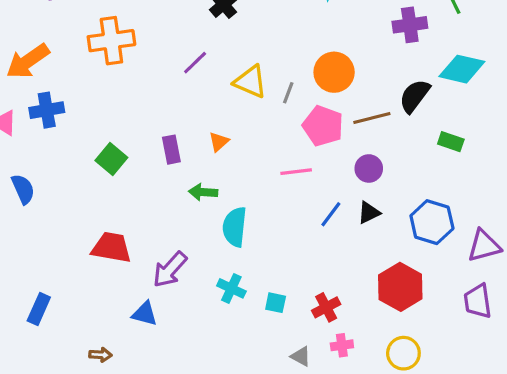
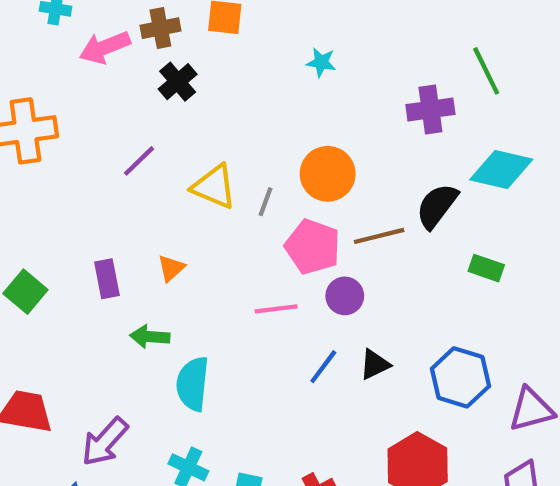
purple circle: (369, 168) -> (345, 296), moved

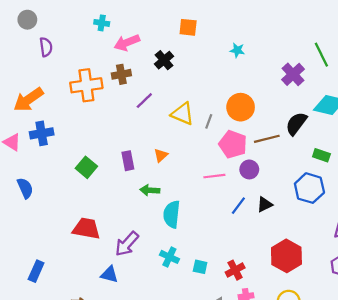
brown cross: (160, 28) -> (121, 74), moved
purple cross: (430, 109) -> (293, 74), turned -35
blue hexagon: (460, 377) -> (309, 188), moved

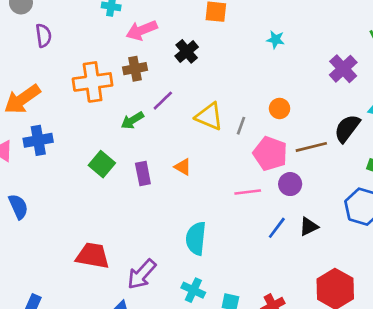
orange circle: (241, 107) -> (280, 108), size x0.6
orange triangle: (161, 155) -> (183, 167), turned -48
green square: (86, 167) -> (102, 164), moved
green arrow: (150, 190) -> (132, 120), moved, turned -36

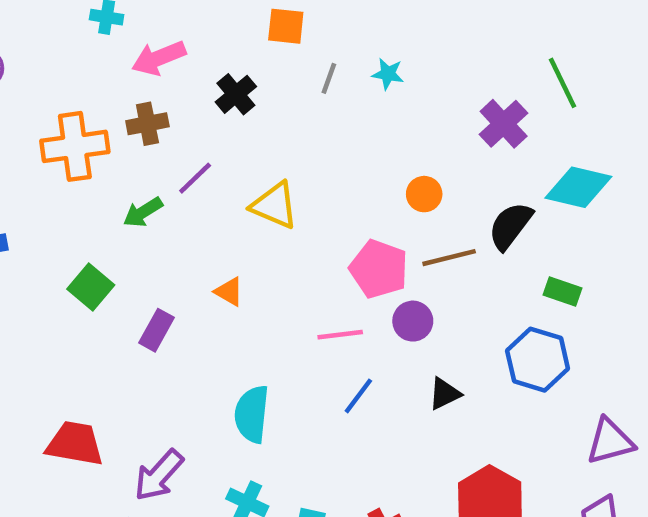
orange circle: (280, 108) -> (424, 194), moved
gray line: (241, 126) -> (329, 78), moved
purple rectangle: (143, 173) -> (156, 330), moved, turned 40
blue line: (277, 228) -> (358, 396), moved

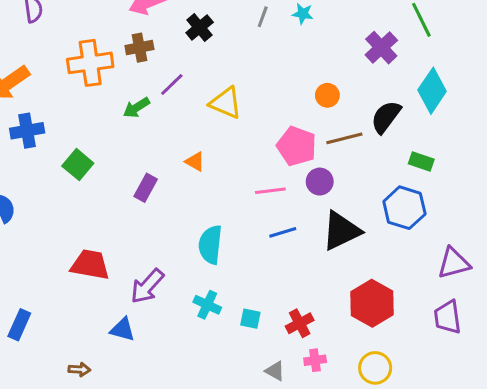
cyan diamond: (578, 187) -> (432, 91), turned -69
green square: (91, 287) -> (78, 165), moved
black triangle: (445, 394) -> (341, 231), size x1.8
blue line: (358, 396) -> (283, 232), turned 36

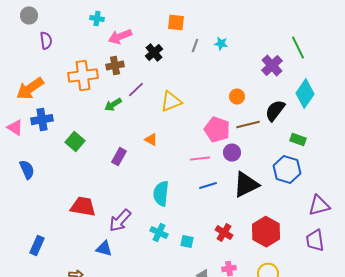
yellow triangle: (226, 103) -> (171, 102), turned -45
red cross: (300, 323) -> (224, 233), moved, turned -30

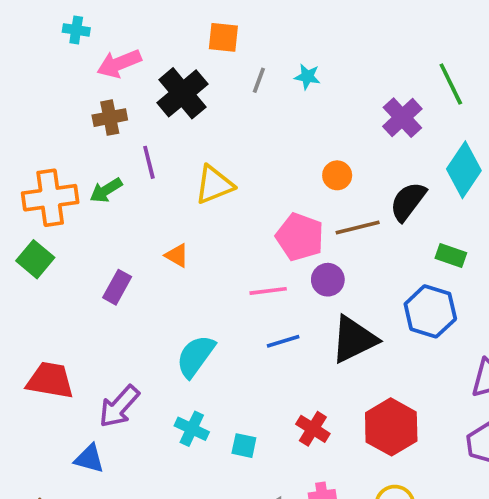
black cross: (154, 53) -> (182, 93), size x1.5
orange cross: (83, 76) -> (50, 198), moved
purple line: (136, 90) -> (149, 162), turned -60
cyan semicircle: (161, 194) -> (196, 356), turned 30

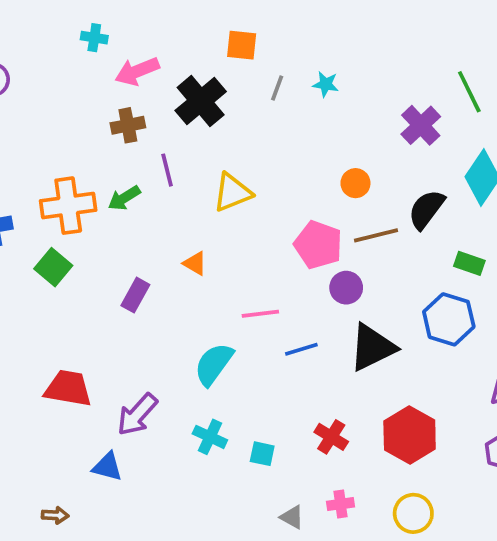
pink line: (268, 291) -> (260, 314), moved

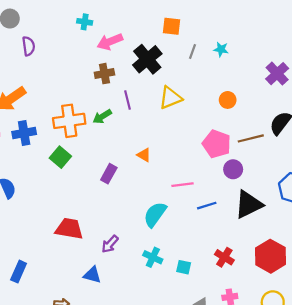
orange circle: (355, 183) -> (228, 100), moved
yellow triangle: (232, 192) -> (170, 98), moved
purple arrow: (137, 415) -> (110, 244), size x0.7

